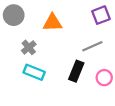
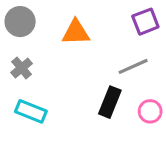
gray cross: (29, 47) -> (22, 68), moved
cyan rectangle: (34, 72) -> (31, 111), moved

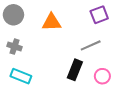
gray cross: (22, 68) -> (15, 47), turned -32

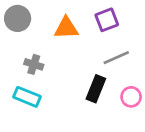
purple square: (99, 15) -> (107, 20), moved
gray cross: (15, 47) -> (34, 64), moved

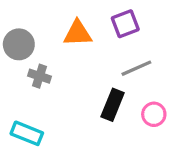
gray circle: (18, 18) -> (19, 44), moved
cyan rectangle: (27, 97) -> (27, 133), moved

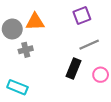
orange triangle: (78, 33) -> (35, 22), moved
gray cross: (39, 76) -> (26, 50), turned -32

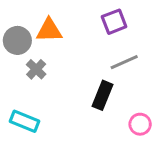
gray cross: (26, 50) -> (36, 69), turned -32
pink circle: (101, 75) -> (140, 124), moved

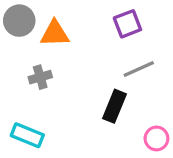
gray circle: (17, 40) -> (19, 21), moved
gray cross: (36, 69) -> (40, 77), turned 30

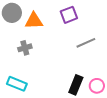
purple square: (127, 24) -> (69, 15), moved
black rectangle: (114, 106) -> (76, 85), moved

